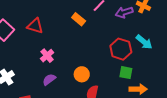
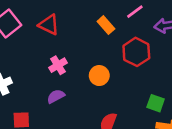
red hexagon: (121, 49) -> (136, 52), moved
orange circle: (82, 74) -> (99, 76), moved

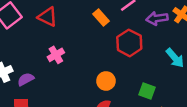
orange circle: (99, 76) -> (106, 81), moved
purple semicircle: (56, 96) -> (26, 79), moved

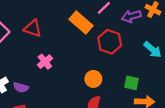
orange rectangle: (101, 18) -> (81, 22), size x1.5
purple semicircle: (26, 79) -> (21, 87), turned -128

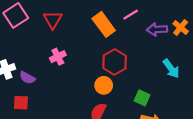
red triangle: (33, 28) -> (53, 20), turned 30
red hexagon: (110, 42) -> (115, 62), moved

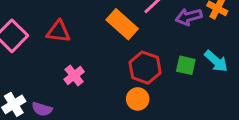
red triangle: (53, 20) -> (58, 32), turned -42
green square: (142, 98) -> (186, 65), moved

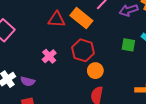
red triangle: (58, 32) -> (57, 20), moved
red hexagon: (145, 68) -> (83, 50), moved

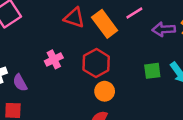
green square: (128, 45) -> (152, 71), turned -32
purple semicircle: (28, 81) -> (20, 83), turned 32

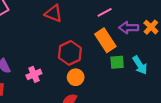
orange rectangle: (105, 24) -> (105, 40), moved
pink cross: (54, 59) -> (34, 74), moved

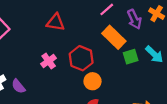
purple arrow: (129, 28) -> (134, 19), turned -102
pink cross: (34, 74) -> (49, 61), moved

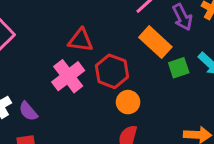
red triangle: (56, 22) -> (81, 40), moved
pink cross: (49, 61) -> (68, 76), size x1.5

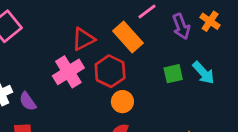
red triangle: (81, 40) -> (83, 39), turned -40
orange rectangle: (155, 42) -> (128, 37), moved

